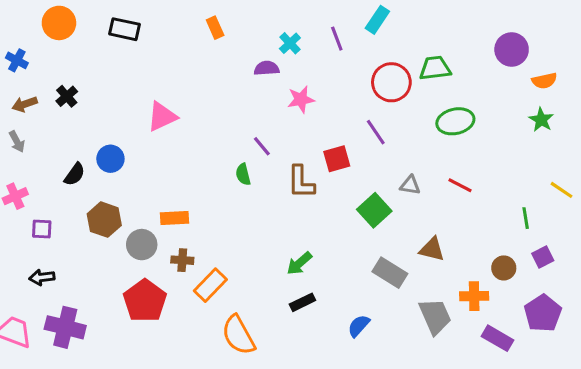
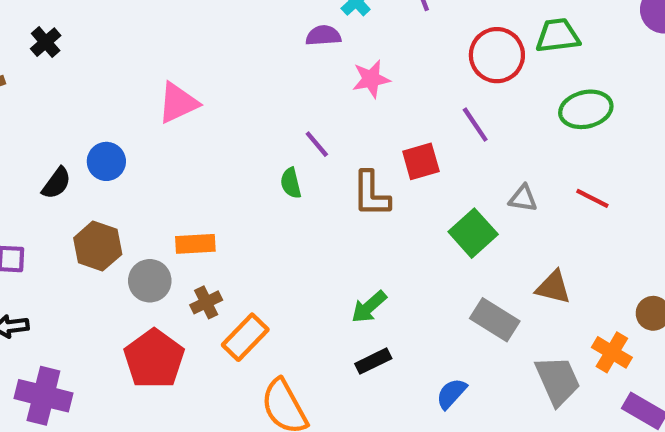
black cross: (67, 96) -> (46, 42), moved
brown cross: (182, 260) -> (206, 302), turned -30
orange cross: (474, 296) -> (612, 352), turned 32

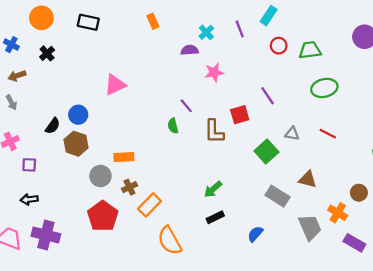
red circle: (497, 55) -> (279, 46), moved, size x0.6
brown hexagon: (98, 246) -> (76, 144), moved

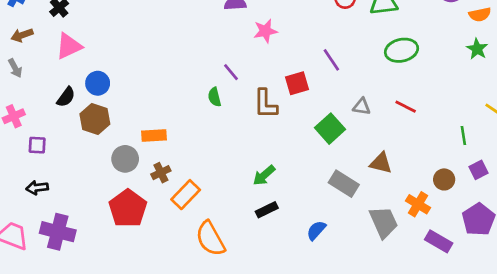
pink triangle: (115, 85) -> (69, 46), moved

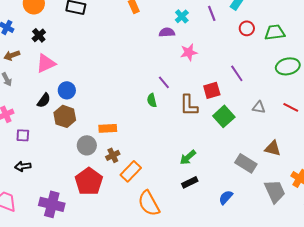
green square: (330, 129) -> (224, 116), moved
purple cross: (58, 232) -> (52, 204), moved

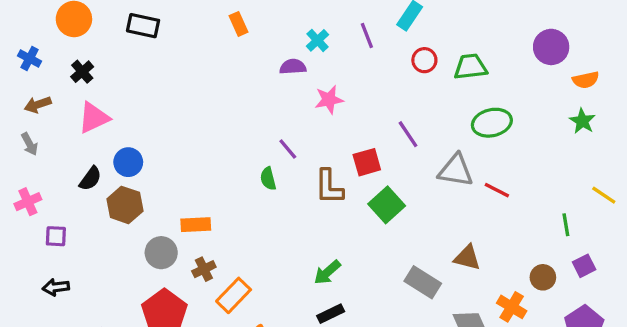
gray triangle: (259, 107) -> (456, 170), moved, size x1.6

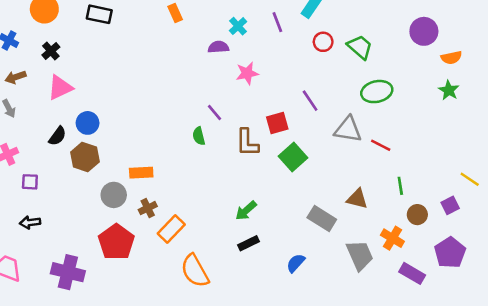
green trapezoid: (470, 67) -> (360, 47), turned 48
yellow line: (604, 195) -> (470, 179), moved
green line: (566, 225) -> (400, 186), moved

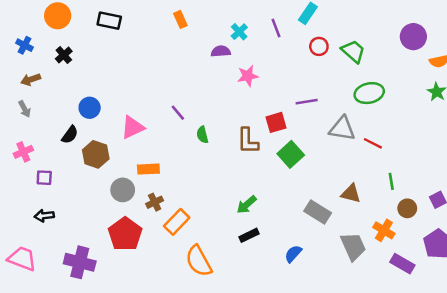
pink triangle: (60, 88) -> (132, 127), moved
purple line: (310, 101) -> (307, 102), turned -65
purple line: (214, 112) -> (178, 113), moved
blue circle: (88, 123) -> (90, 108), moved

